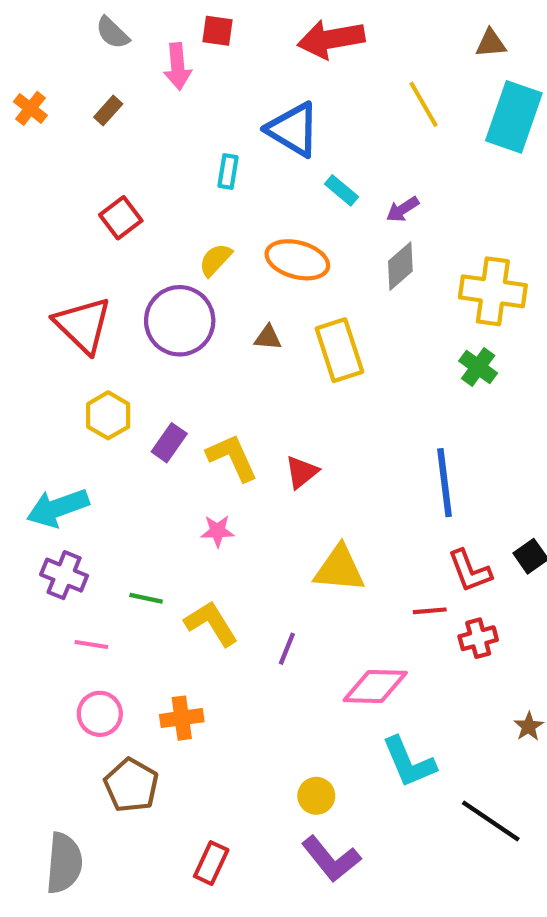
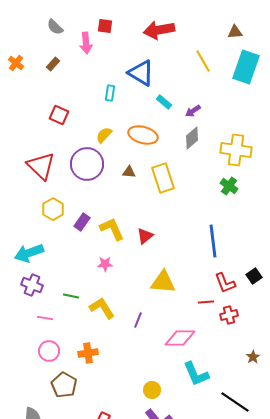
red square: (121, 218) -> (59, 115), turned -30

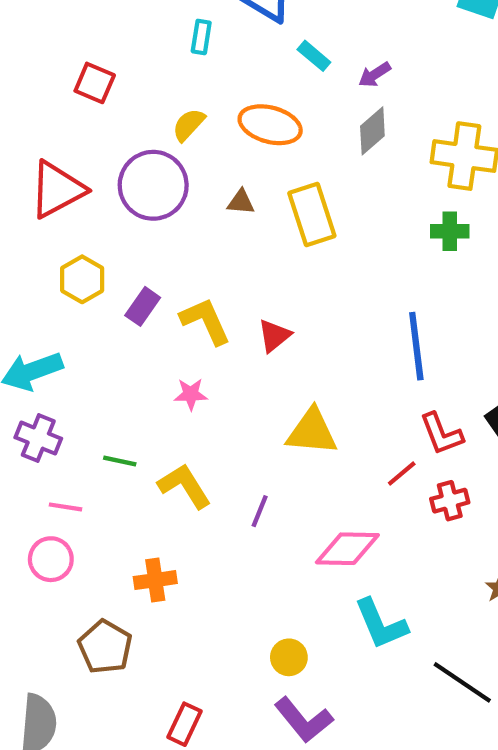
red triangle: (41, 166) -> (57, 189), turned 48
green cross: (229, 186) -> (450, 231), turned -36
red line: (206, 302) -> (402, 474), turned -35
pink circle: (49, 351) -> (51, 559), moved

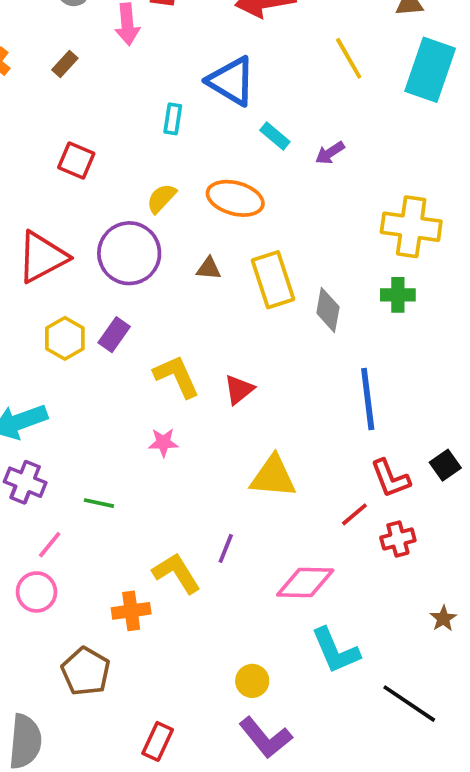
gray diamond: (372, 131) -> (328, 310), moved, turned -39
purple rectangle: (143, 306) -> (114, 335), moved
yellow L-shape: (184, 486) -> (177, 573), moved
pink line: (65, 507) -> (50, 545), turned -60

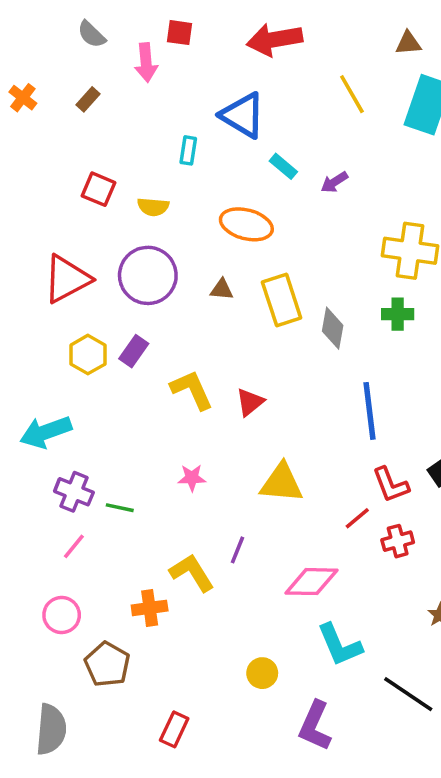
yellow semicircle: (161, 198) -> (153, 207), moved, turned -128
pink star: (163, 442) -> (192, 478), moved
purple cross: (25, 482) -> (74, 492), moved
pink circle: (36, 592) -> (62, 615), moved
purple L-shape: (265, 738) -> (315, 726), moved, turned 63

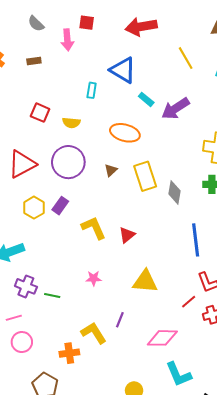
brown rectangle: (88, 99) -> (34, 61), turned 40
purple arrow: (334, 182) -> (175, 109), size x1.8
brown triangle: (222, 289) -> (111, 170), turned -48
pink line: (74, 546) -> (14, 318), moved, turned 35
pink circle: (62, 615) -> (22, 342), moved

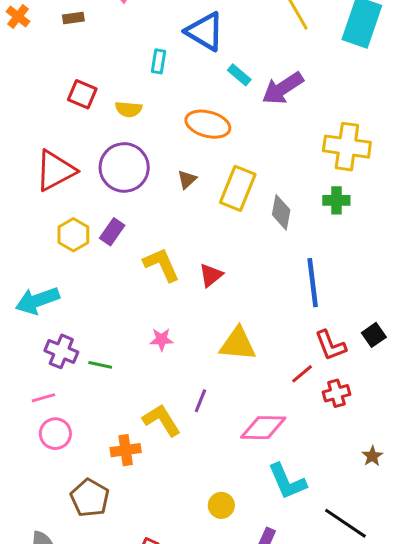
yellow rectangle: (145, 176) -> (238, 188), turned 40

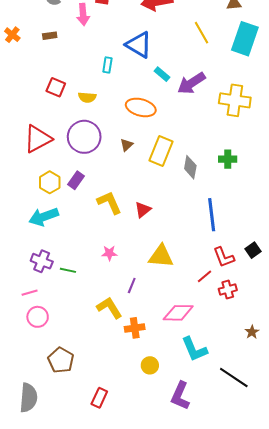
yellow cross: (347, 147) -> (235, 100), moved
cyan arrow: (37, 301) -> (44, 217), moved
purple line: (200, 401) -> (132, 285), moved
orange cross: (126, 450) -> (135, 328), moved

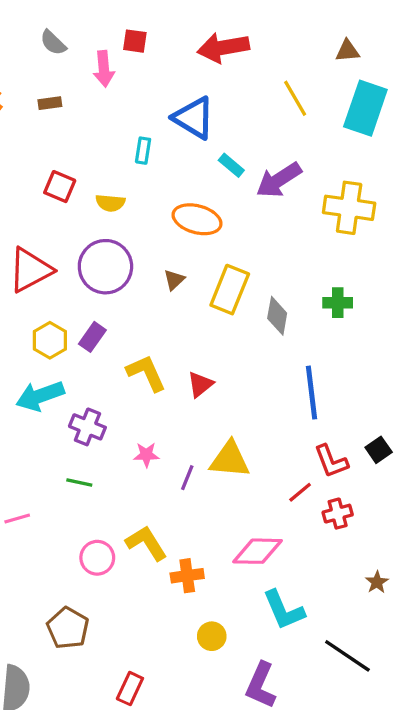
purple cross: (42, 261) -> (87, 427), moved
purple line: (132, 285) -> (187, 478), moved
pink circle: (38, 317) -> (97, 558), moved

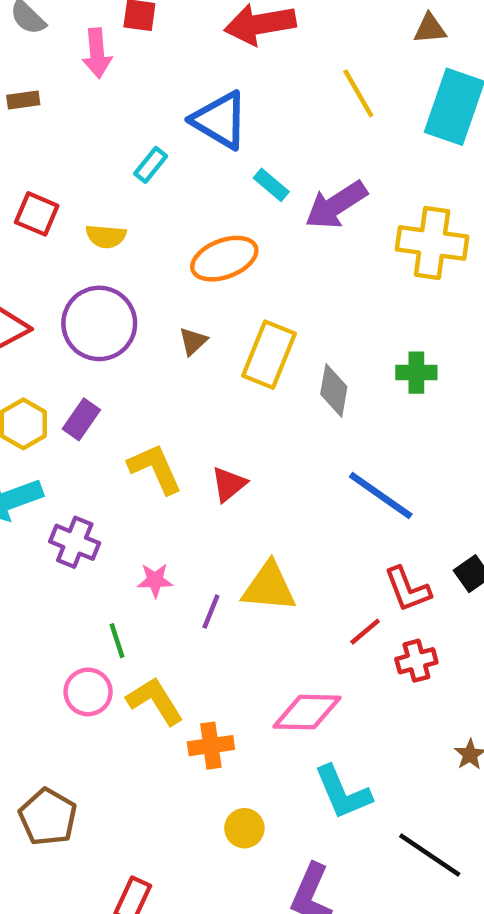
cyan rectangle: (143, 151) -> (151, 165), turned 30
orange ellipse: (197, 219) -> (224, 259), turned -36
blue line: (311, 393) -> (381, 495), turned -48
green line: (79, 483) -> (117, 641), moved, turned 60
pink circle: (97, 558) -> (88, 692), moved

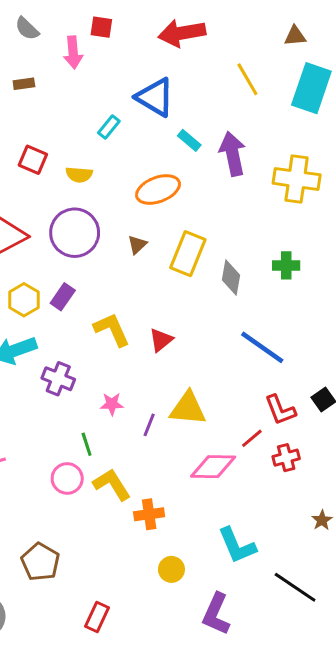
purple arrow: (336, 205) -> (233, 154), turned 111
pink diamond: (307, 712) -> (213, 467), moved

